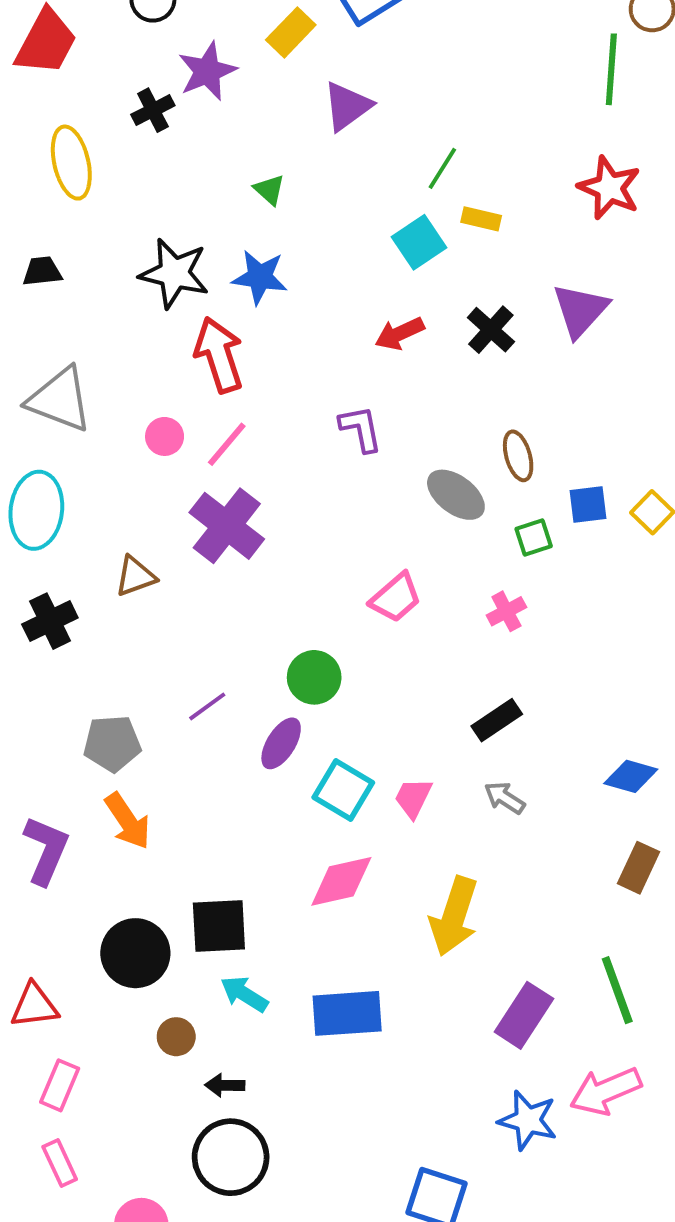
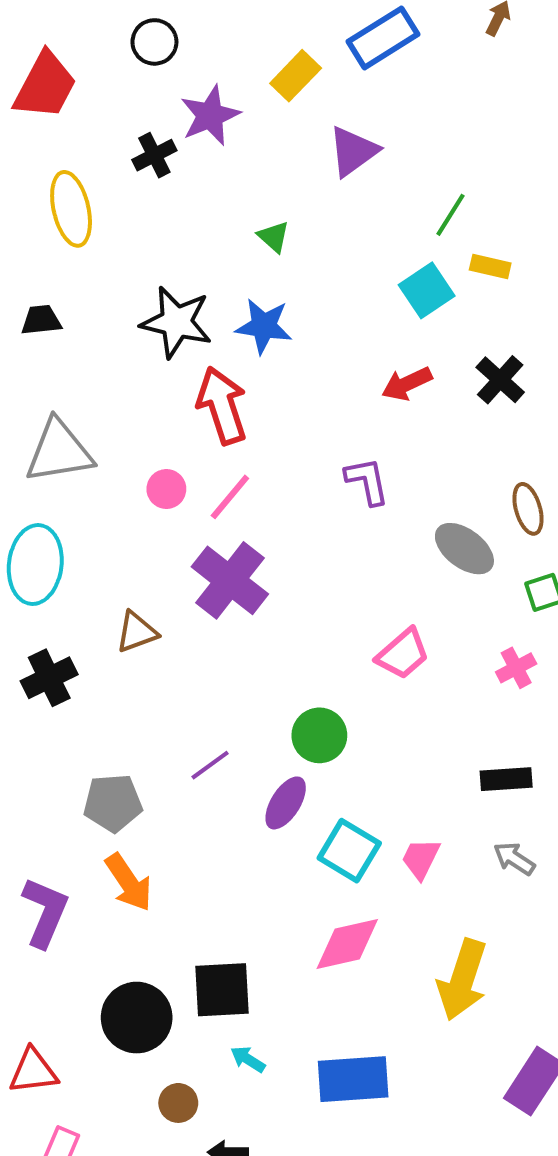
gray triangle: (60, 400) -> (59, 451), turned -30
black rectangle: (497, 720) -> (506, 779), turned 30
cyan arrow: (244, 994) -> (248, 1059), size x0.7

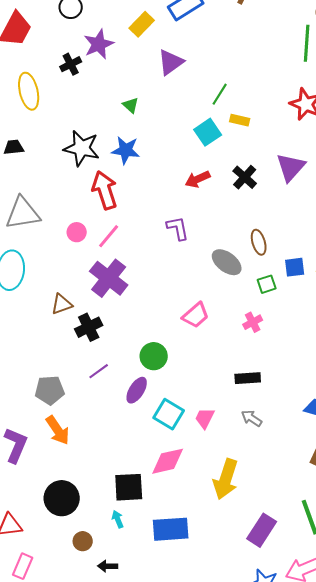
black cross: (49, 678) -> (89, 327), moved
black square: (222, 990) -> (129, 487), moved
cyan arrow: (248, 1059) -> (118, 519), turned 36

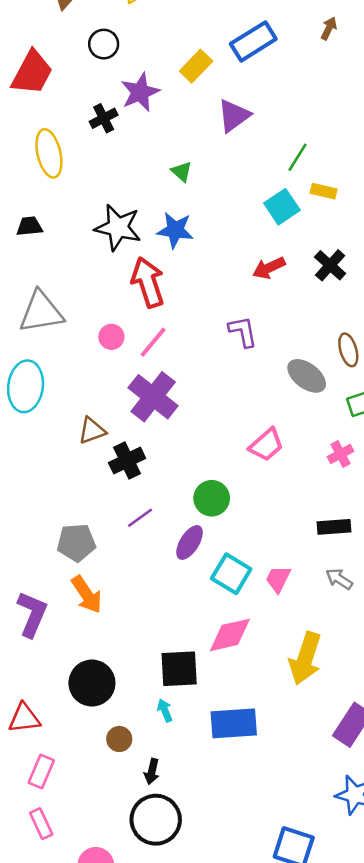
black arrow: (108, 566) -> (152, 772), turned -78

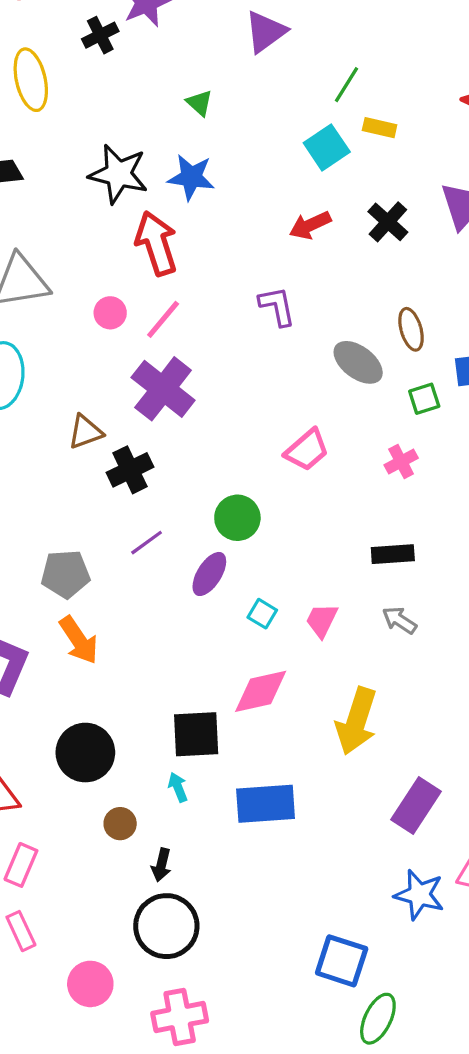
cyan square: (231, 574) -> (262, 614), size x0.6

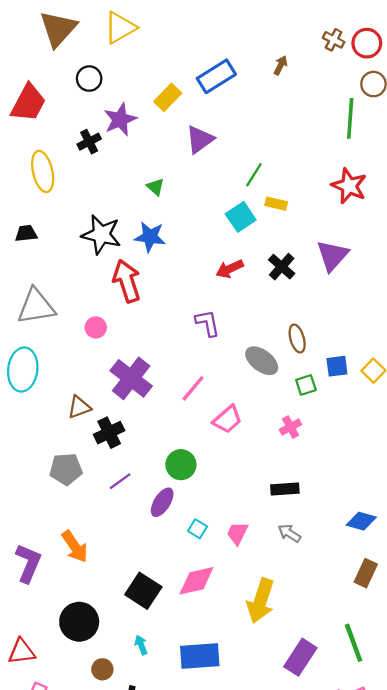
pink line: (163, 319) -> (193, 388), moved
gray pentagon: (66, 574) -> (66, 469), moved
black square: (196, 734) -> (143, 591), moved, turned 36

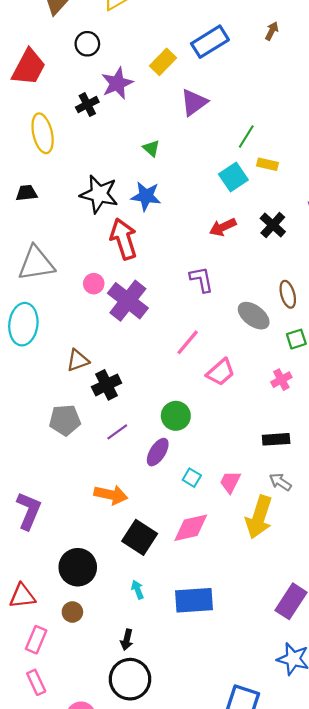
purple cross: (131, 378) -> (128, 301), moved
orange arrow: (75, 547) -> (111, 495), moved, turned -44
yellow arrow: (261, 601) -> (259, 517), moved
brown circle: (102, 669) -> (72, 612), moved

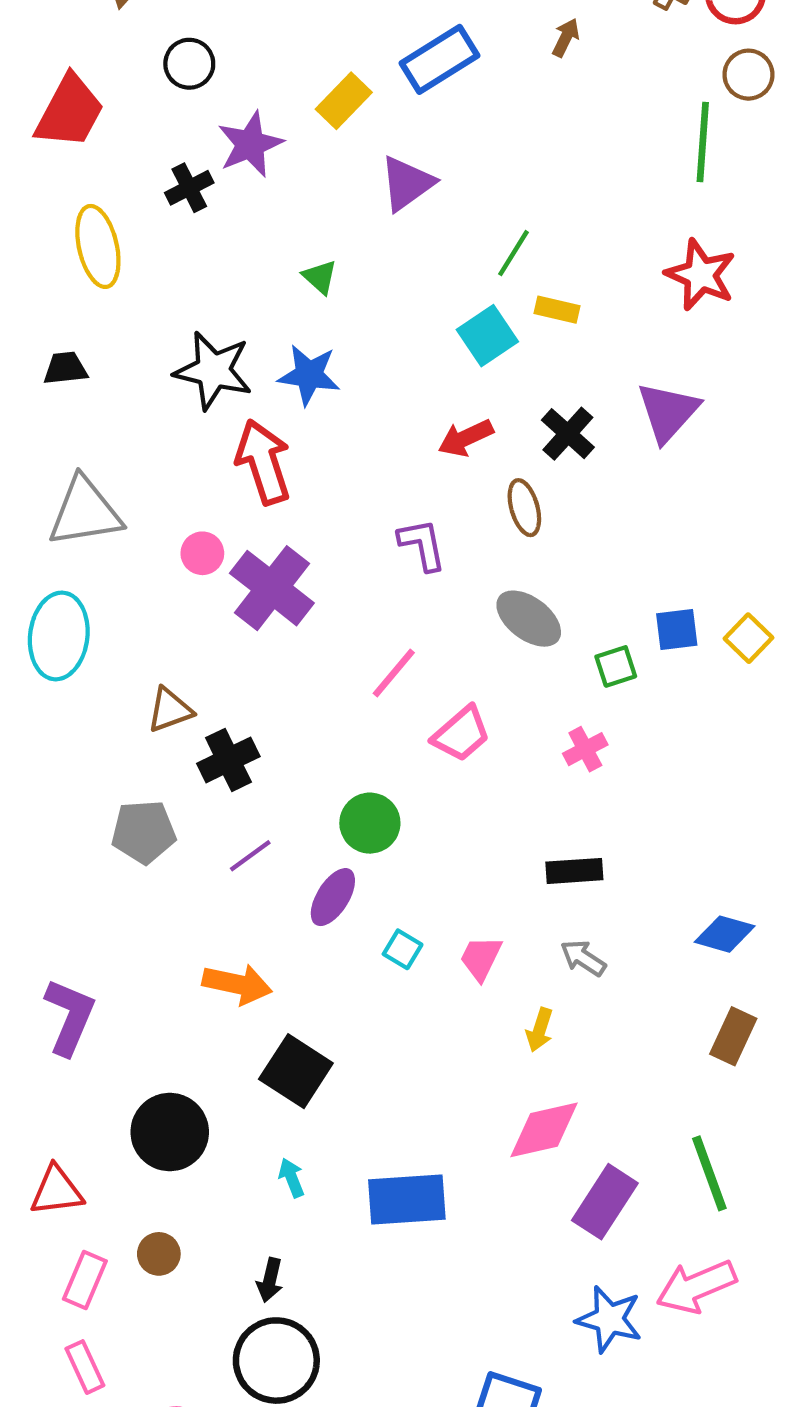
brown ellipse: (288, 294) -> (524, 508), moved
yellow arrow: (259, 517) -> (540, 1030), size x0.5
pink diamond: (191, 528) -> (544, 1130), moved
brown circle: (72, 612) -> (159, 1254), moved

